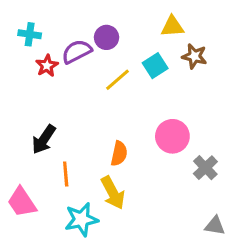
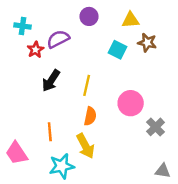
purple circle: (107, 37) -> (89, 16), moved
cyan square: (155, 66) -> (118, 50), turned -30
yellow line: (118, 80) -> (87, 85), moved, turned -36
black arrow: (44, 139) -> (51, 81), moved

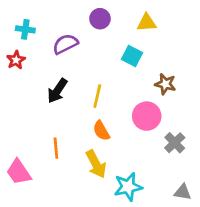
brown star: (147, 43) -> (165, 84), moved
red star: (36, 50) -> (16, 60), moved
orange semicircle: (90, 116) -> (101, 131), turned 138
cyan star: (62, 166) -> (128, 187), moved

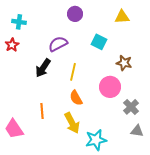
yellow triangle: (147, 23) -> (122, 17), moved
purple semicircle: (65, 44) -> (58, 44), moved
gray triangle: (183, 192) -> (137, 131), moved

